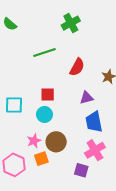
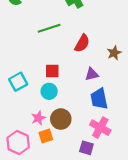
cyan square: (14, 105) -> (18, 82), turned -30
pink cross: (95, 150) -> (100, 128), turned -30

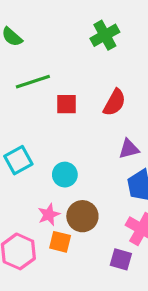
green line: (49, 28) -> (33, 82), moved
red square: (52, 71) -> (66, 104), moved
orange square: (46, 136) -> (60, 242), turned 32

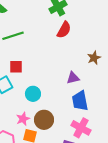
red semicircle: (114, 102) -> (64, 30), moved
red square: (66, 104) -> (16, 67), moved

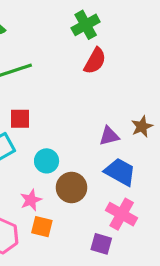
brown star: (94, 58) -> (142, 127), moved
blue trapezoid: (80, 101) -> (120, 172), turned 130
brown circle: (44, 120) -> (72, 188), moved

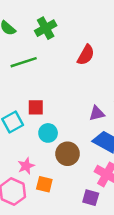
green cross: (86, 25) -> (46, 28), moved
red square: (20, 119) -> (36, 107), moved
pink star: (31, 200) -> (26, 166), moved

